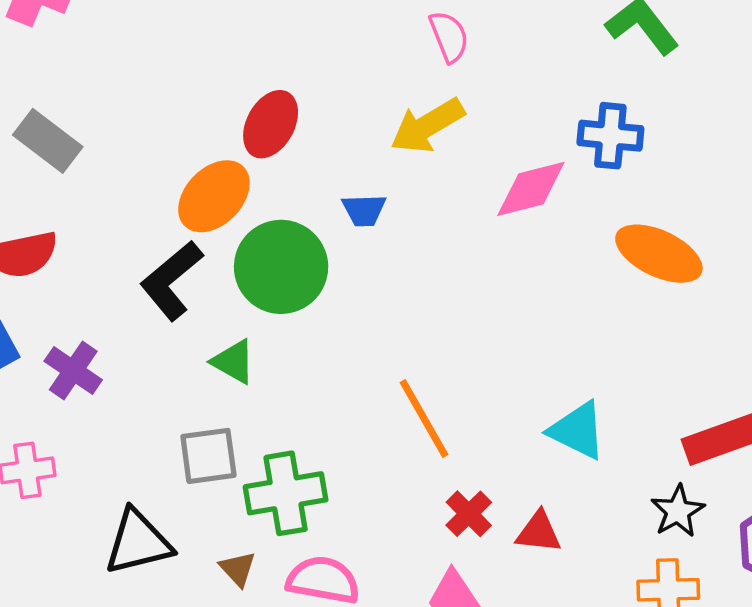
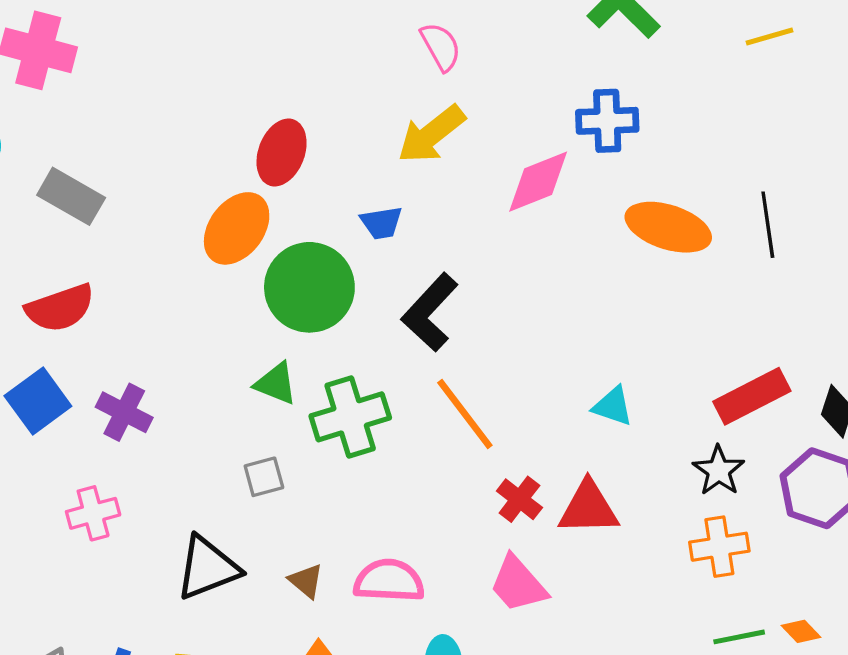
black L-shape: (171, 280) -> (430, 312), moved
cyan triangle: (577, 431) -> (613, 406), size x0.7
gray square: (208, 456) -> (264, 477), size x0.7
green cross: (286, 493) -> (350, 417), moved
red triangle: (539, 532) -> (588, 508), size x1.4

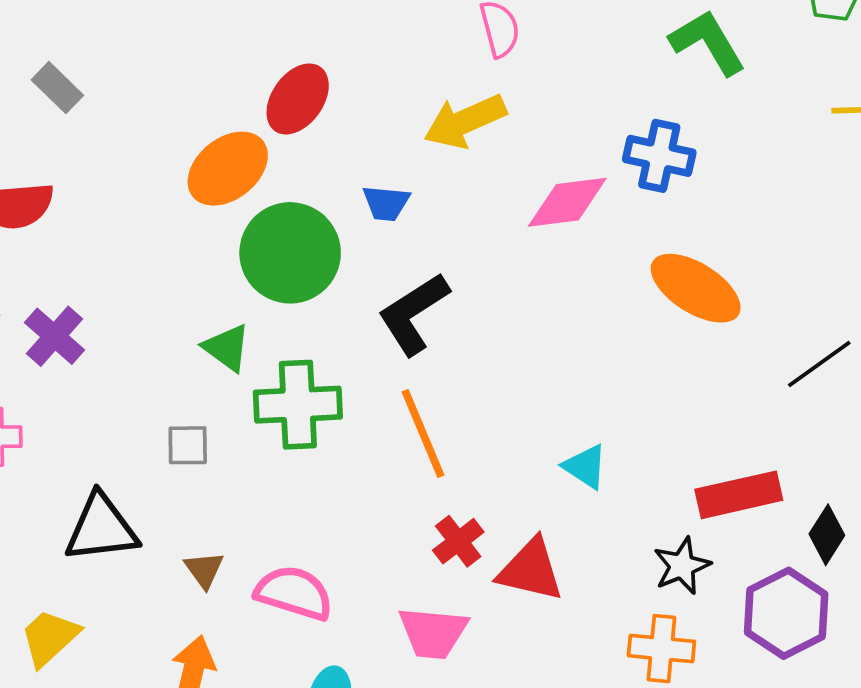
gray rectangle: (71, 196) -> (57, 88), size x0.7
black line: (768, 225) -> (819, 364), moved, turned 48
pink trapezoid: (518, 584) -> (433, 633), turned -58

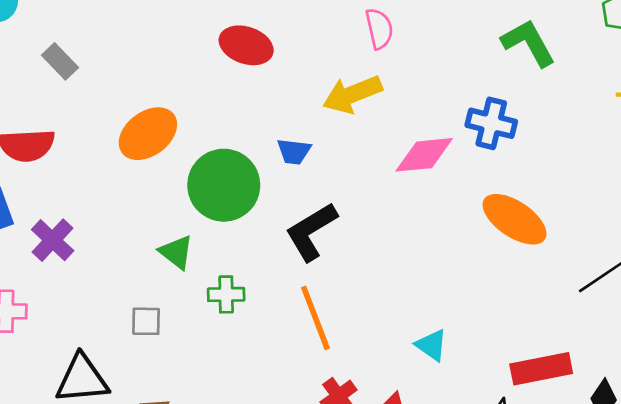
red ellipse: (298, 99) -> (246, 45), moved, turned 72
orange ellipse: (228, 169) -> (148, 134), moved
green cross: (298, 405) -> (226, 294), size x0.6

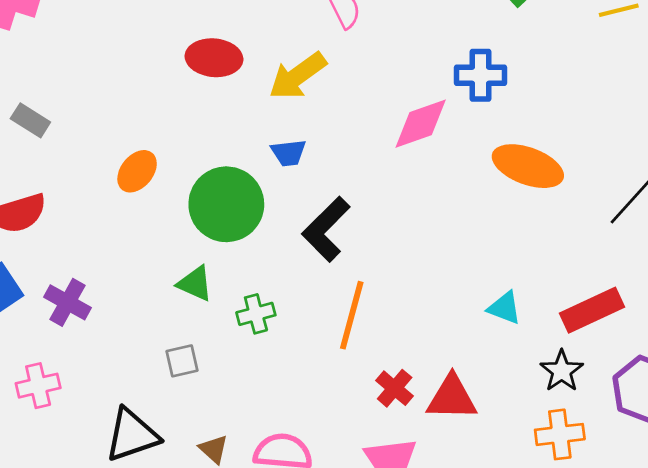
yellow arrow: (352, 94) -> (298, 76), moved
orange ellipse: (148, 134) -> (137, 171), size x0.7
orange line: (315, 318) -> (352, 315), turned 50
cyan triangle: (431, 345) -> (504, 308), moved

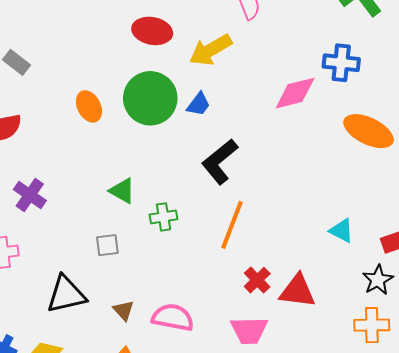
blue trapezoid: (289, 153) -> (199, 104), turned -52
orange ellipse: (137, 171) -> (89, 106), turned -72
green circle: (226, 204) -> (150, 98), moved

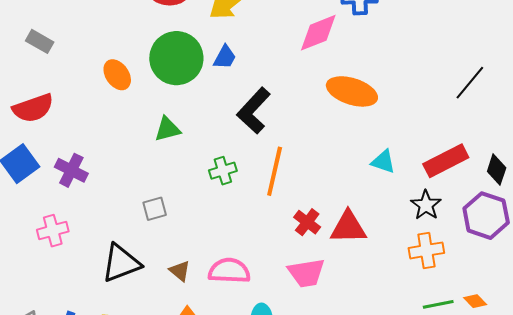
orange ellipse: (368, 131) -> (352, 91), moved
green triangle: (122, 191) -> (167, 129), moved, turned -36
green cross: (164, 217) -> (223, 171), moved

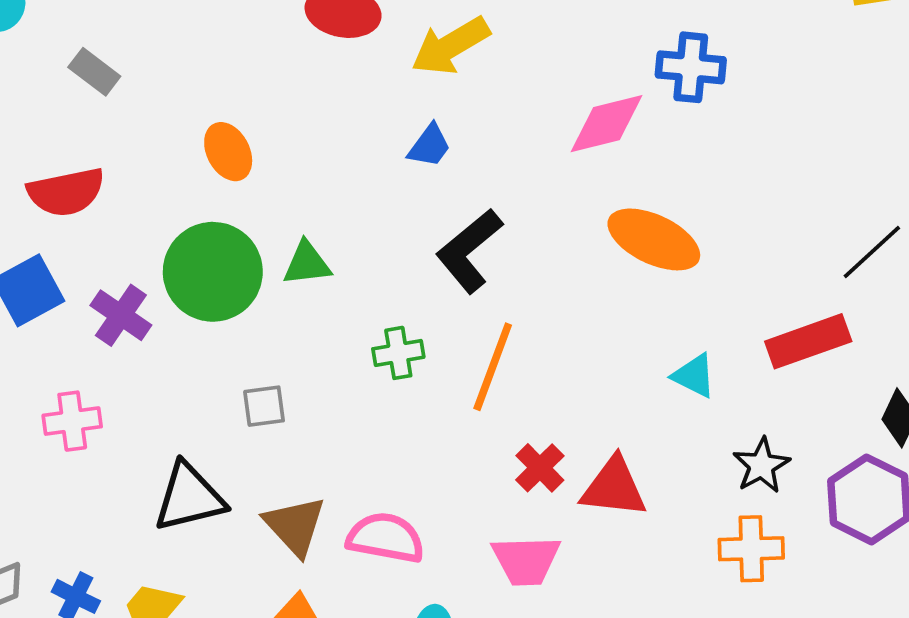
green circle: (176, 58) -> (213, 272), moved
red rectangle: (446, 161) -> (808, 341), moved
brown triangle: (180, 271) -> (295, 526), size x1.6

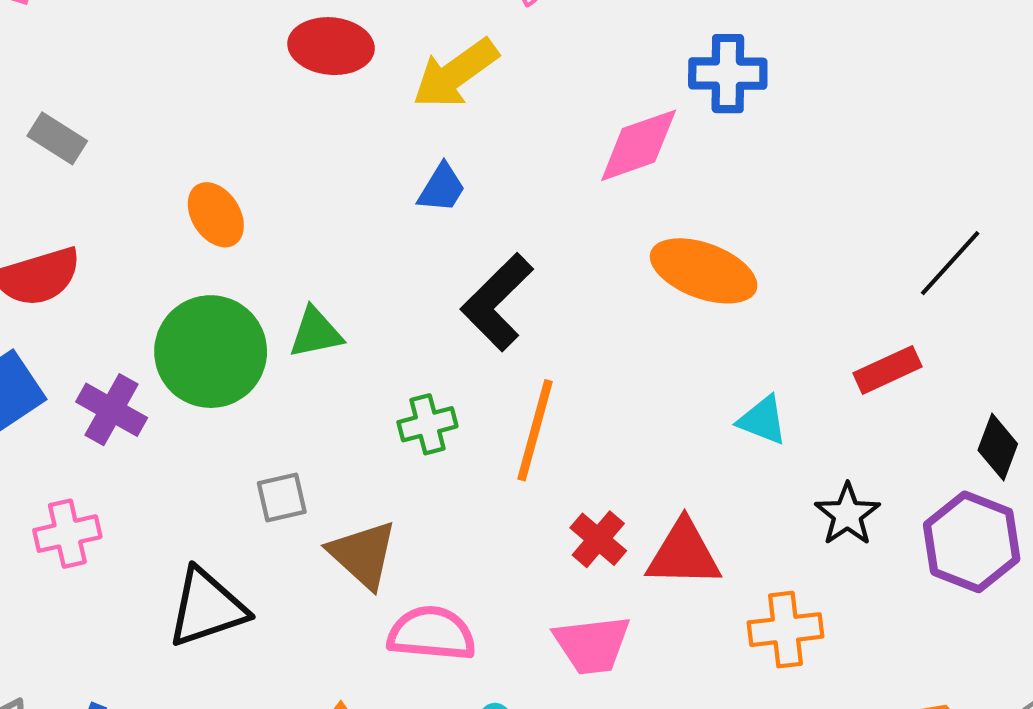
red rectangle: (808, 341) -> (887, 370), size x0.7
brown triangle: (295, 526) -> (363, 554), moved
orange cross: (751, 549) -> (785, 630), moved

